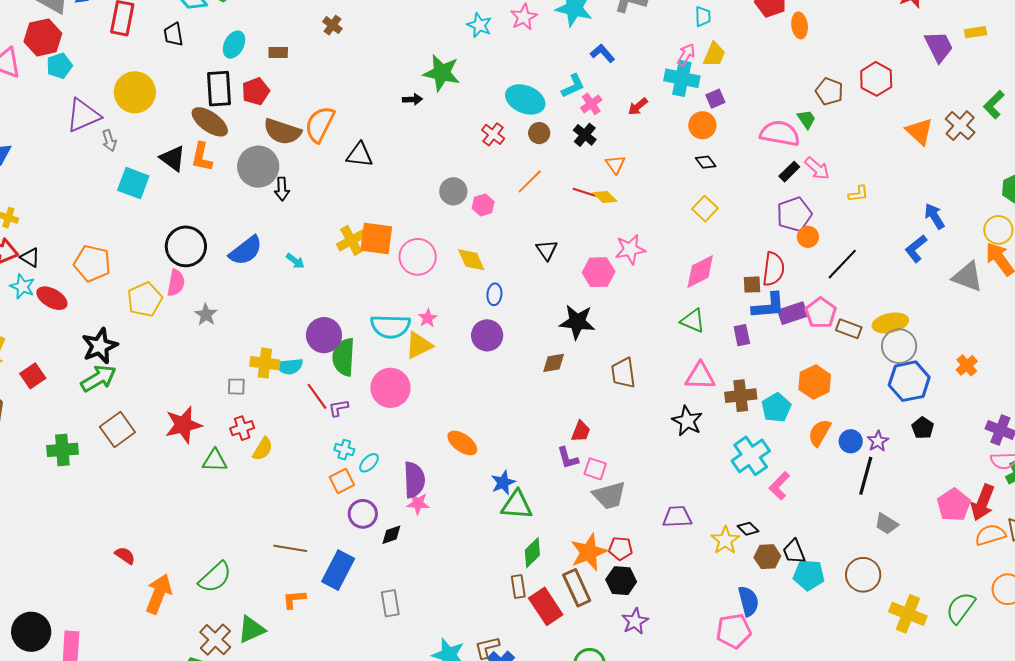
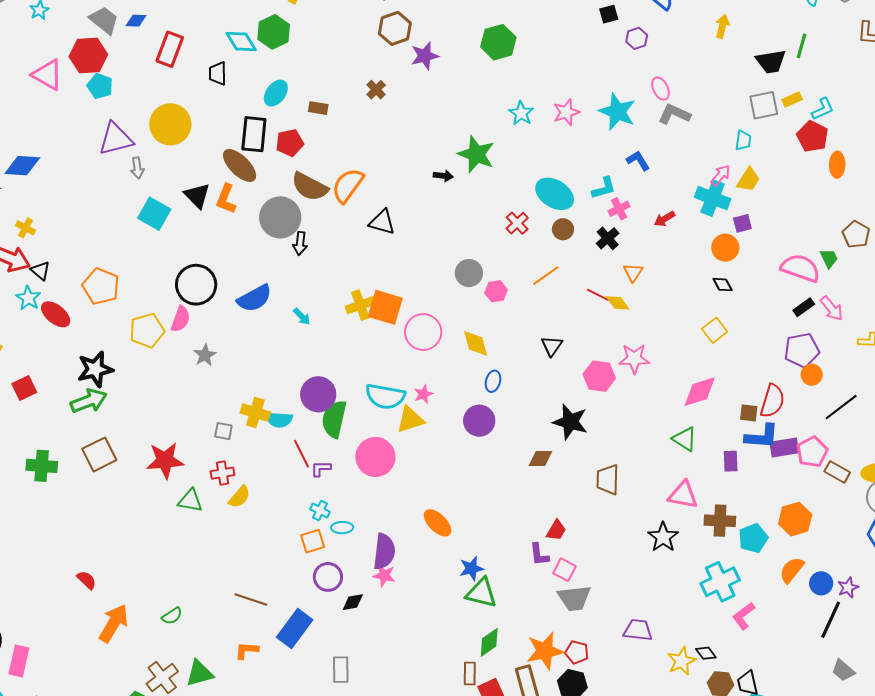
cyan pentagon: (59, 66) -> (100, 86), turned 30
cyan ellipse: (369, 463) -> (342, 528), turned 35
green semicircle: (215, 577) -> (172, 616), size x0.6

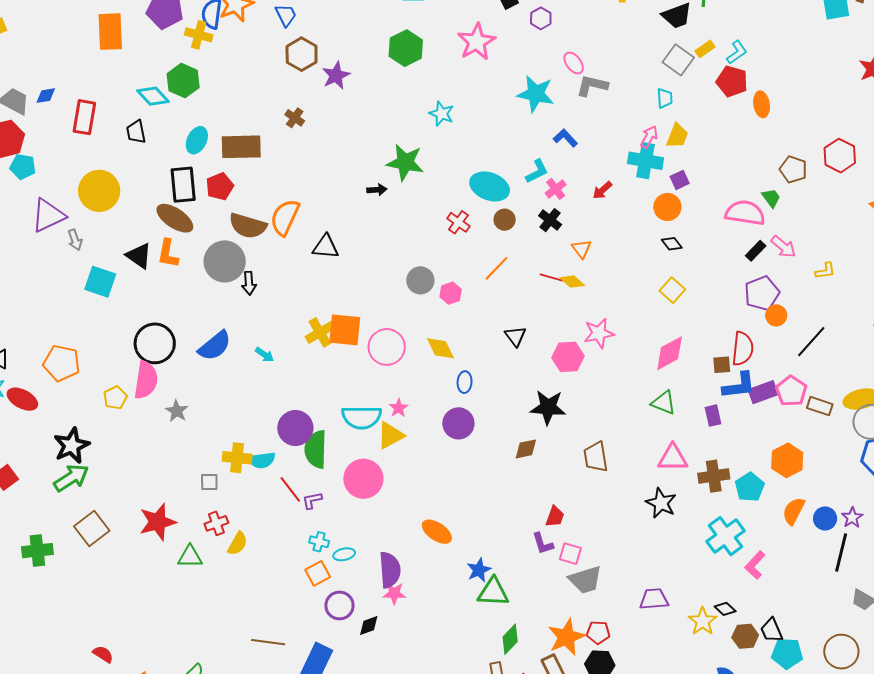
gray square: (764, 105) -> (678, 60), turned -32
brown rectangle: (318, 108) -> (241, 147), size x2.0
pink star: (566, 112) -> (477, 42), moved, size x1.4
pink semicircle: (181, 319) -> (146, 380), size x1.4
yellow pentagon: (147, 330) -> (115, 398), size x0.7

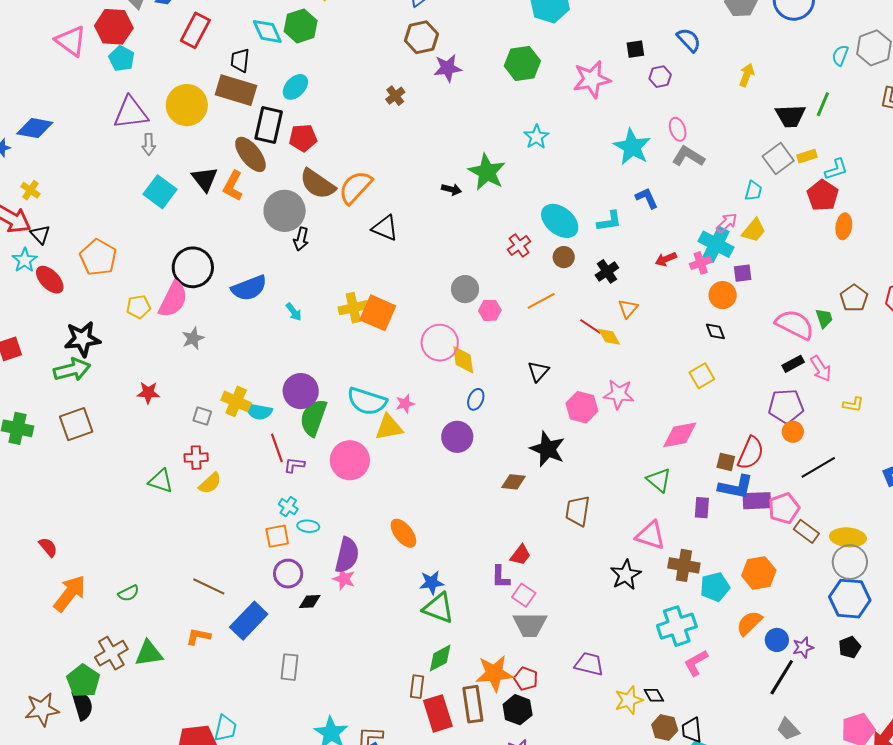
brown rectangle: (241, 147) -> (236, 90), moved
pink cross: (556, 189) -> (701, 263), moved
pink circle: (387, 347) -> (440, 343), moved
red star: (158, 522) -> (148, 393), moved, size x0.6

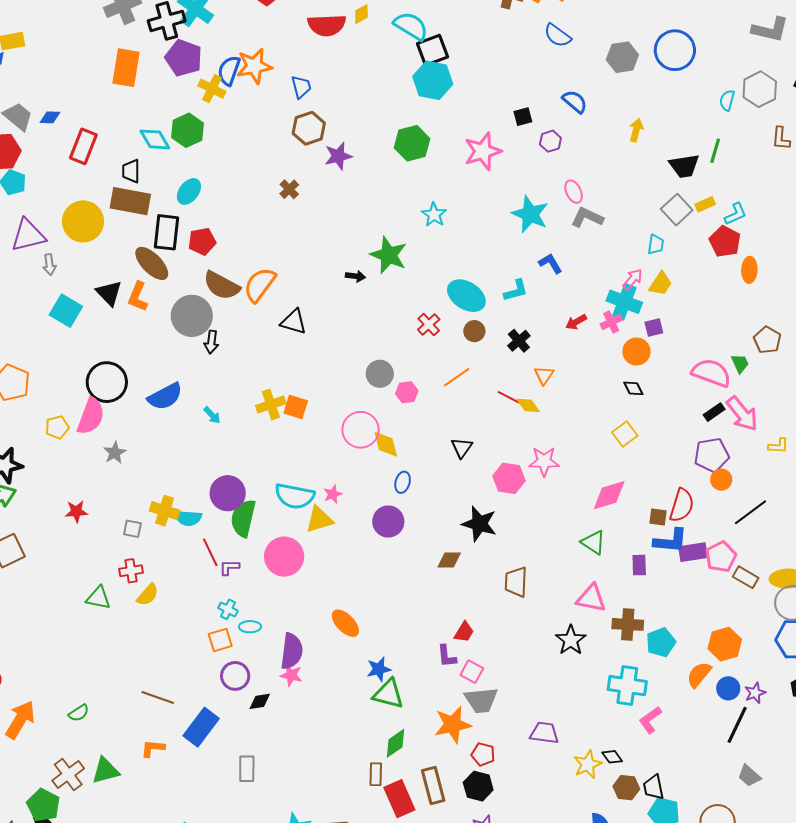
orange square: (378, 313) -> (296, 407), size x0.7
pink arrow: (821, 368) -> (742, 414), size x1.4
orange hexagon: (759, 573) -> (725, 644), moved
cyan cross: (677, 626) -> (627, 686), turned 33
orange star: (494, 673) -> (453, 725), moved

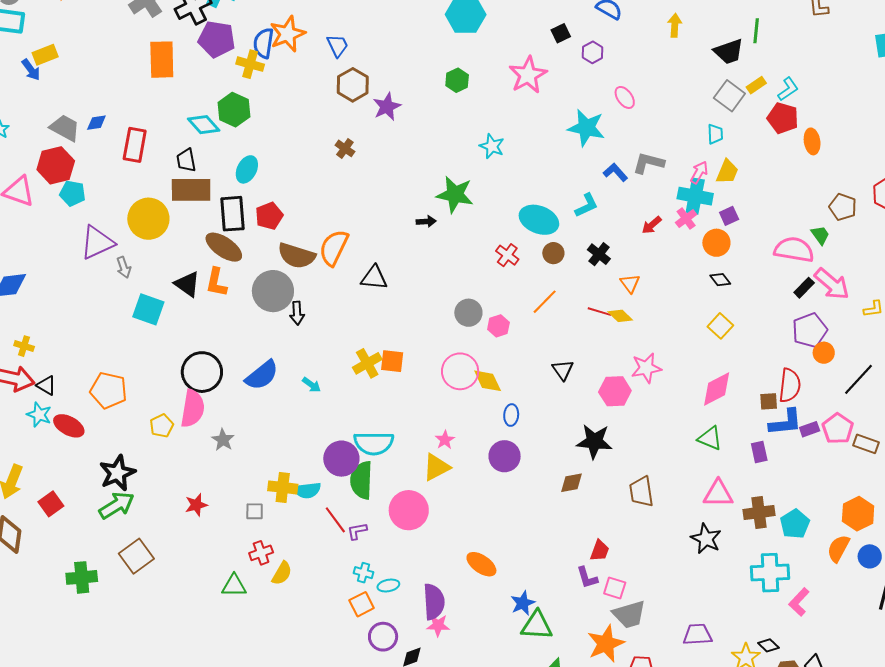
green hexagon: (412, 143) -> (457, 80), size x0.7
gray L-shape: (587, 217) -> (648, 163), moved
cyan semicircle: (295, 496) -> (374, 443), moved
purple rectangle: (693, 552) -> (810, 429), size x0.7

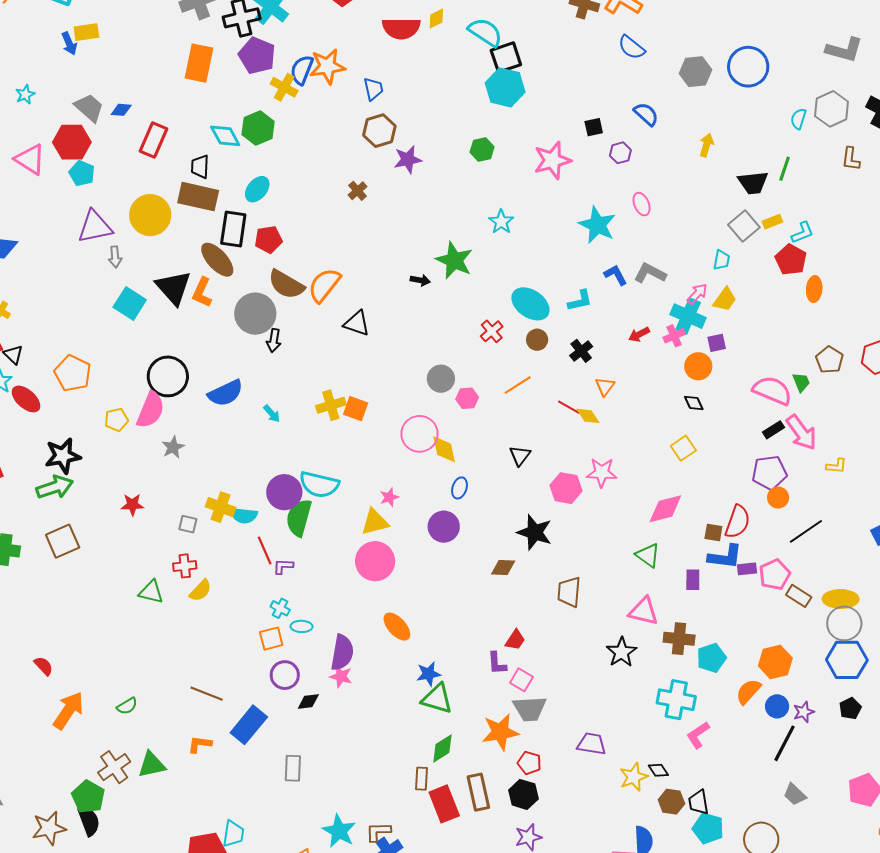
black triangle: (187, 284) -> (173, 288), size x1.4
pink circle: (409, 510) -> (375, 561), moved

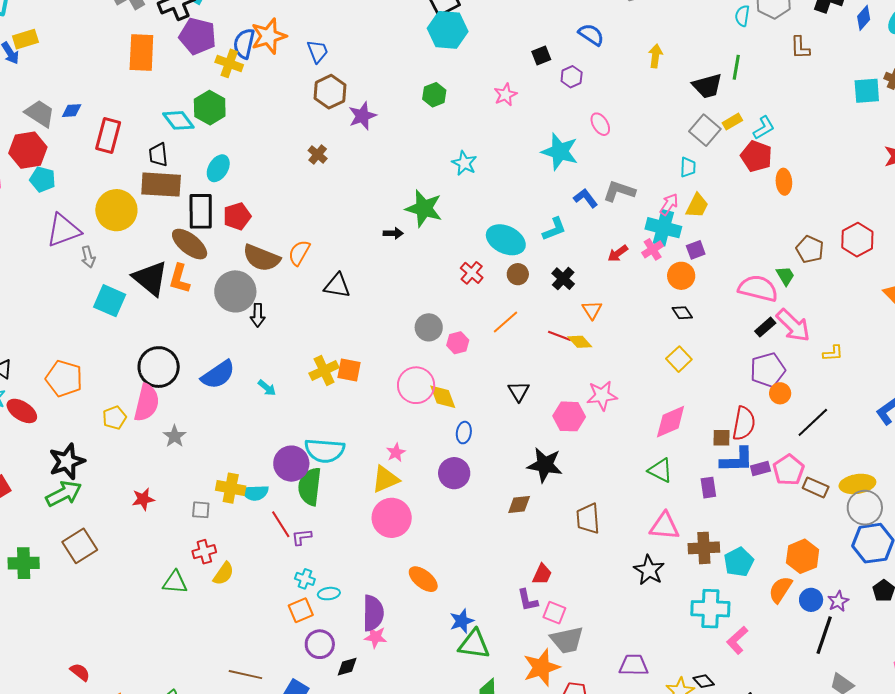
pink star: (552, 160) -> (505, 95), size x0.6
orange semicircle: (324, 285) -> (299, 253), size x0.7

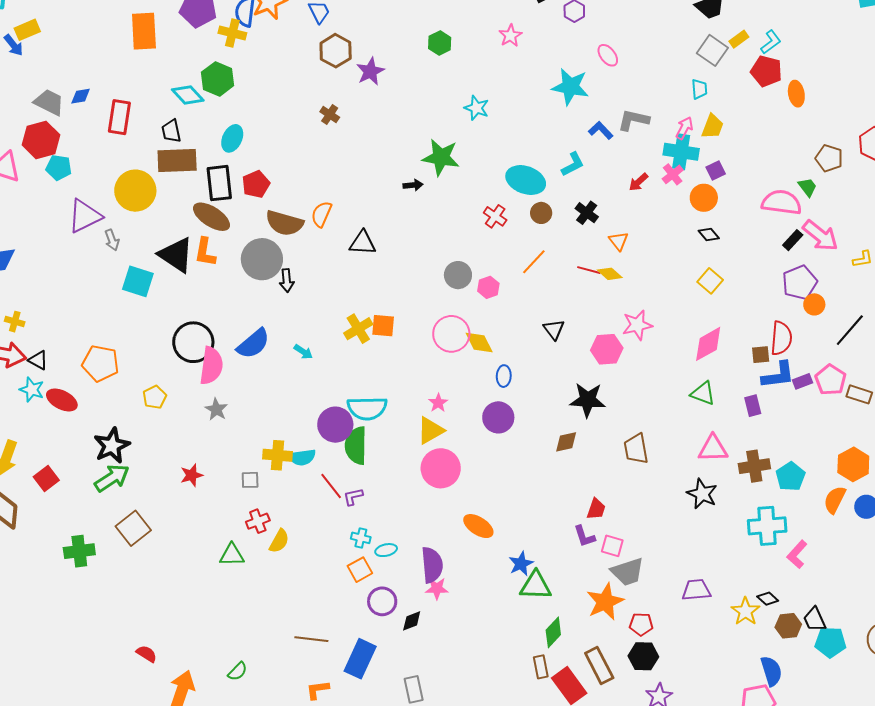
pink semicircle: (147, 403) -> (211, 366), moved

